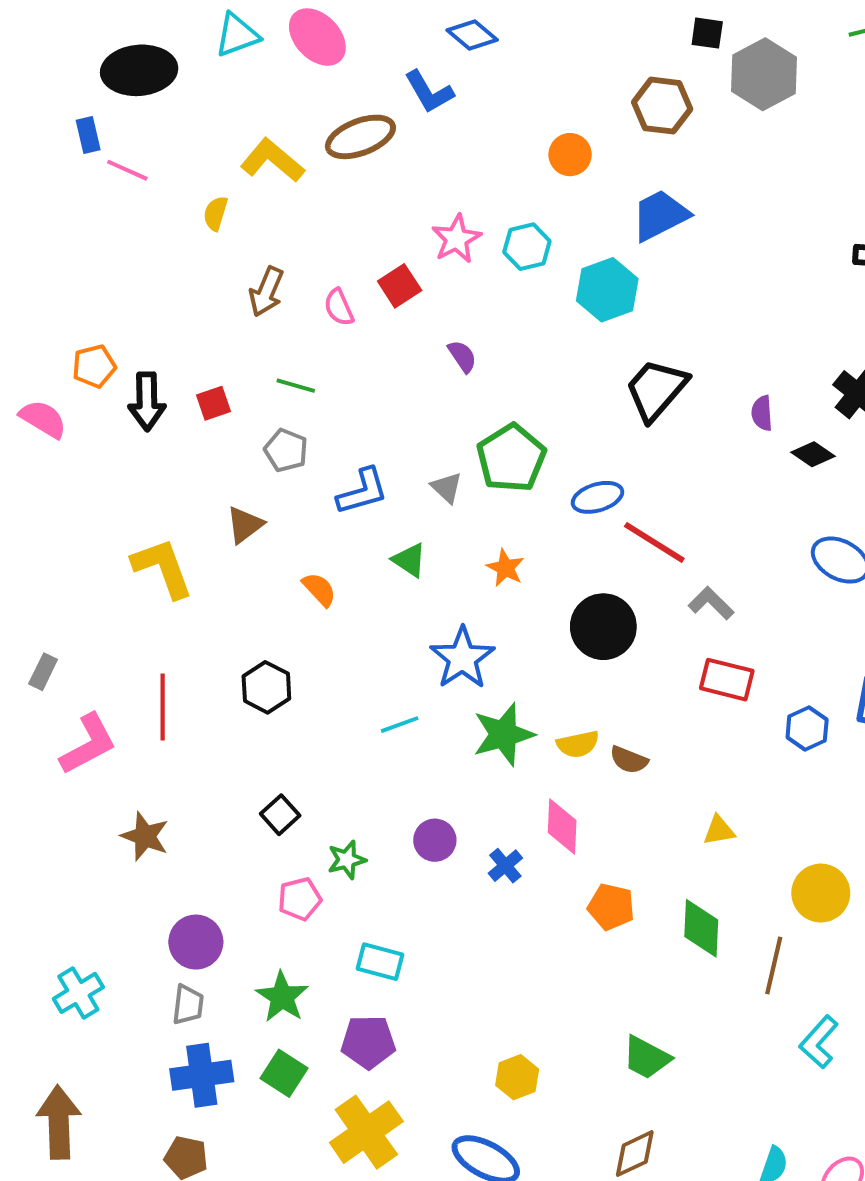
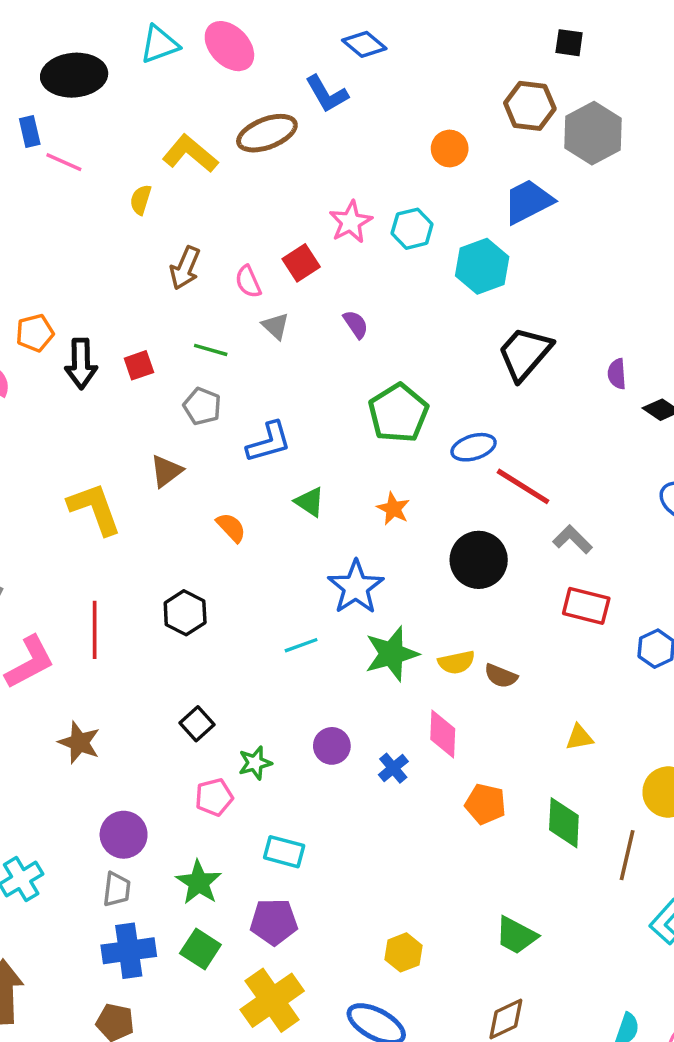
gray hexagon: (764, 74) -> (593, 133), moved
gray triangle: (447, 488) -> (276, 326), moved

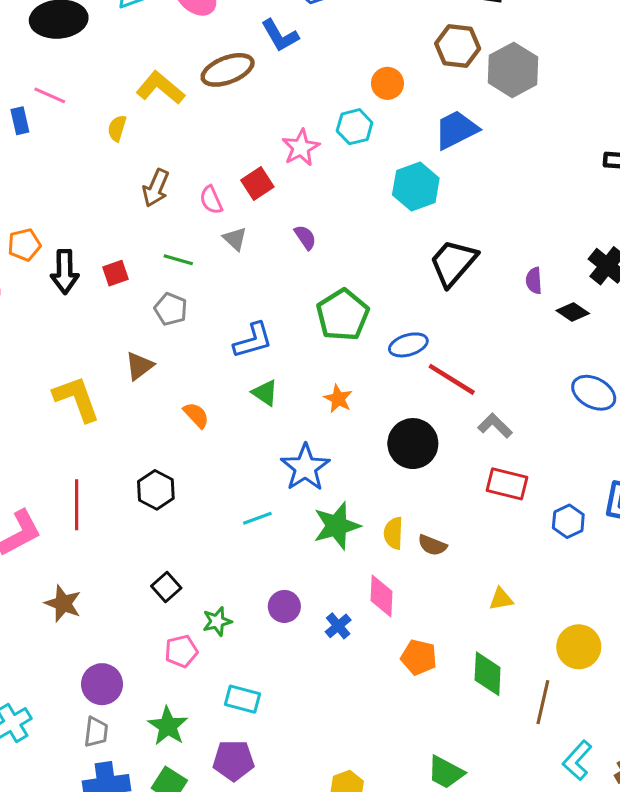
blue rectangle: (30, 131) -> (20, 121), moved
cyan hexagon: (412, 229) -> (355, 127), moved
blue L-shape: (269, 442) -> (253, 340), moved
yellow semicircle: (456, 662) -> (393, 533), turned 104

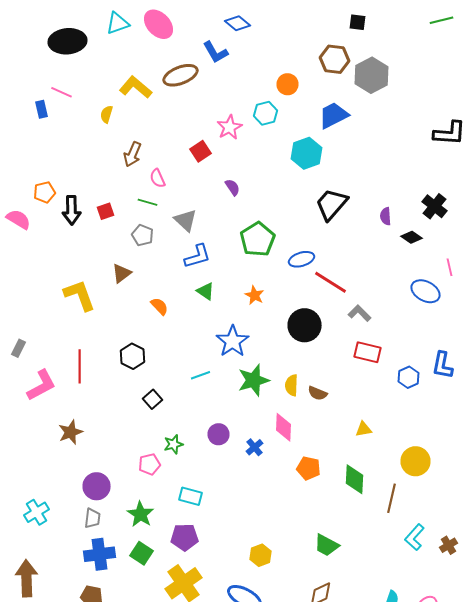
pink semicircle: (211, 200) -> (158, 178), moved
gray triangle: (235, 239) -> (186, 220), moved, size x1.4
black square: (166, 587) -> (152, 399), moved
brown star: (63, 603) -> (70, 432), turned 30

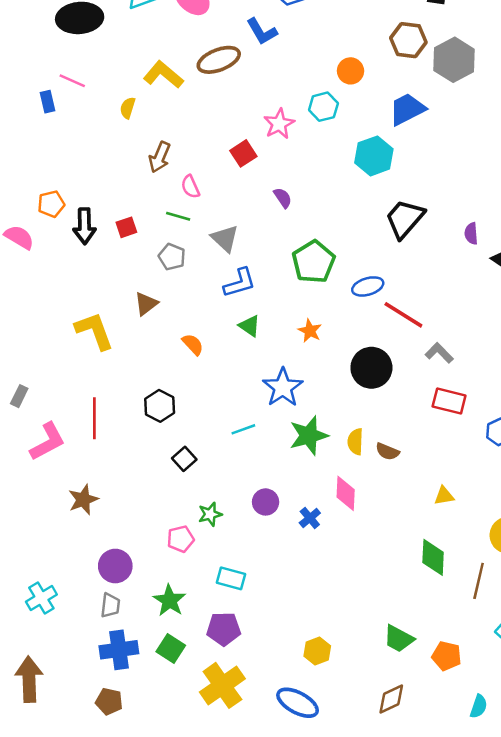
orange pentagon: (308, 468) -> (447, 656), moved

